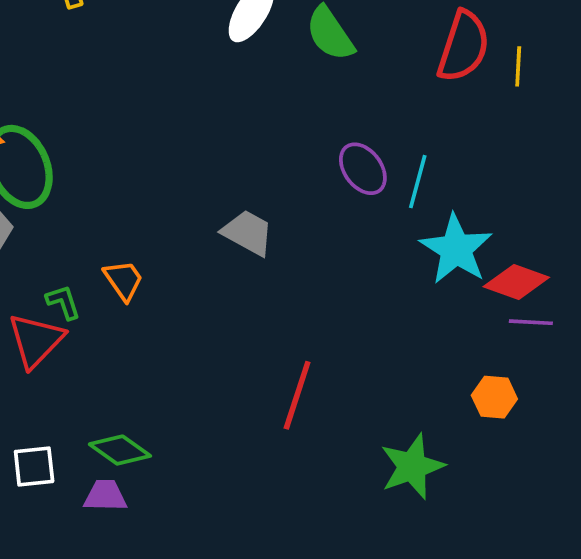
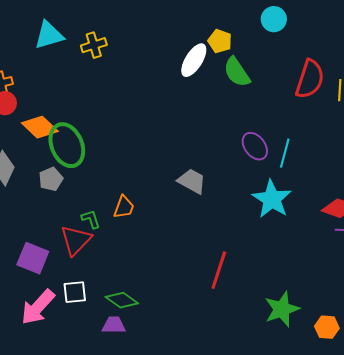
cyan star: (456, 249) -> (272, 199), moved
orange trapezoid: (124, 280) -> (124, 207), turned 55
orange hexagon: (494, 397) -> (327, 327), moved
white square: (34, 467) -> (75, 292), moved

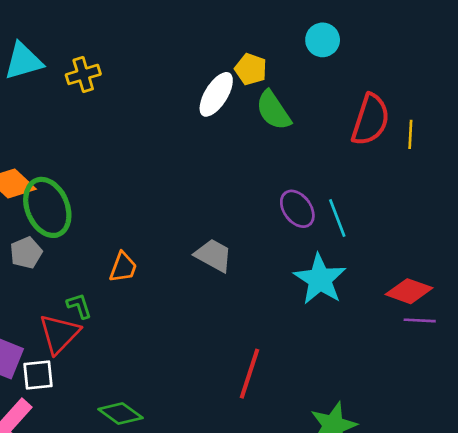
cyan line: (285, 153) -> (337, 218), turned -36
orange trapezoid: (124, 207) -> (123, 267), moved
white square: (75, 292) -> (38, 375), moved

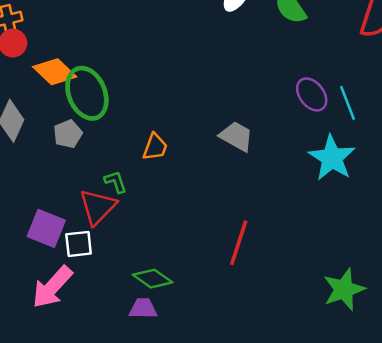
red line: (249, 374) -> (239, 243), moved

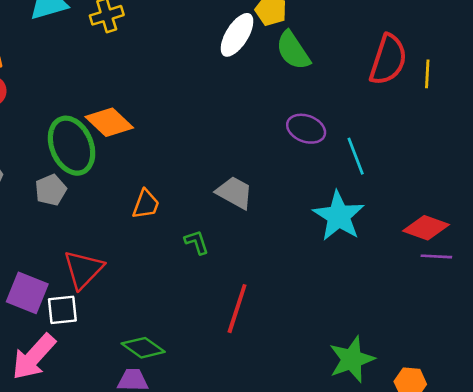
orange diamond: (55, 72) -> (109, 122), moved
purple ellipse: (312, 94) -> (306, 129), moved, turned -32
green L-shape: (116, 182) -> (197, 242), moved

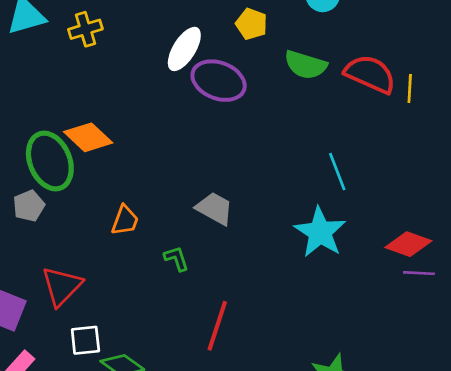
white ellipse: (237, 35) -> (184, 49), moved
green semicircle: (293, 51) -> (306, 65), moved, turned -39
red semicircle: (388, 60) -> (370, 74), turned -84
purple ellipse: (306, 129) -> (219, 81), moved, size x1.4
white square: (62, 310) -> (85, 340), moved

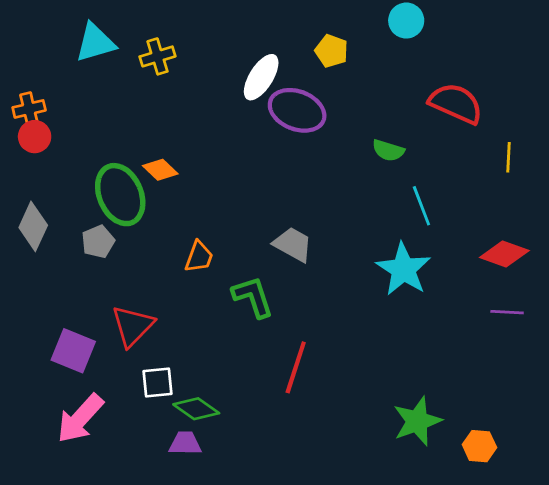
green semicircle: (306, 65) -> (388, 150), moved, size x0.7
yellow line: (410, 89) -> (508, 157), moved
orange diamond: (88, 137) -> (160, 170), size x0.7
red diamond: (408, 244) -> (504, 254), moved
green L-shape: (176, 259) -> (253, 297), size x1.6

